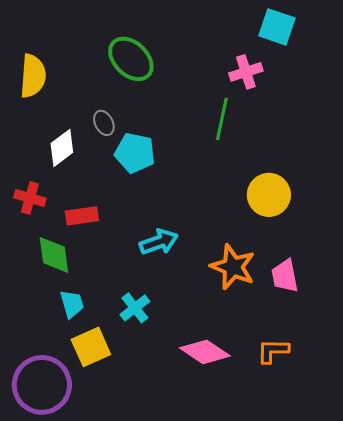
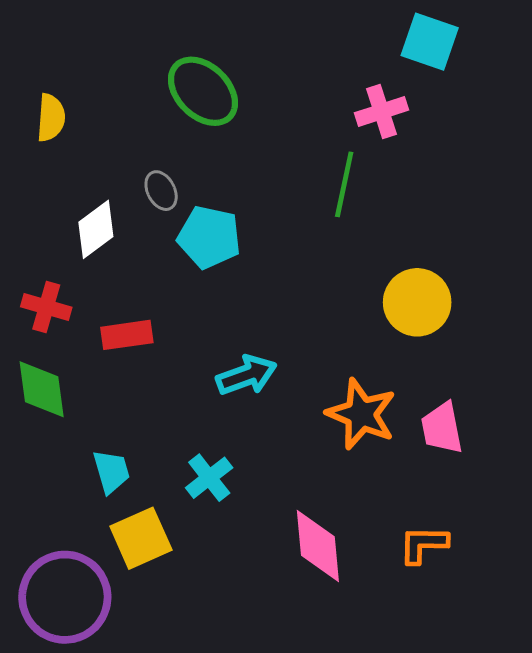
yellow semicircle: (33, 76) -> (51, 118), size x0.7
green diamond: (54, 255) -> (42, 389), moved
pink diamond: (205, 352) -> (318, 546), turned 51

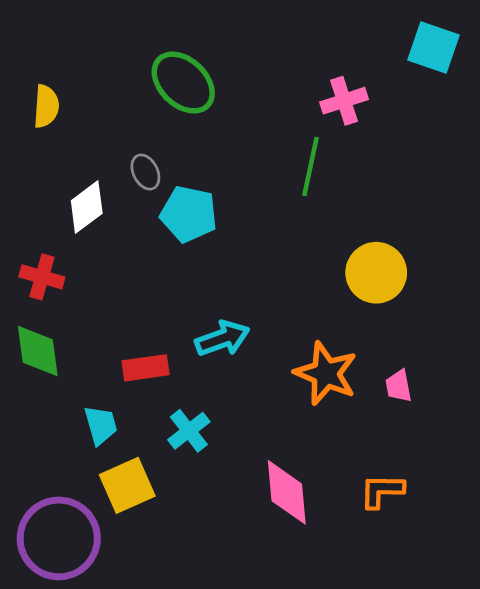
cyan square: (430, 42) -> (434, 48), moved
red rectangle: (127, 335) -> (145, 368), moved
pink trapezoid: (442, 428) -> (399, 386), size x0.7

